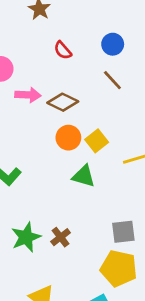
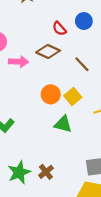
red semicircle: (63, 50) -> (59, 29), moved
brown line: (112, 80) -> (82, 64), moved
brown diamond: (63, 102) -> (48, 51), moved

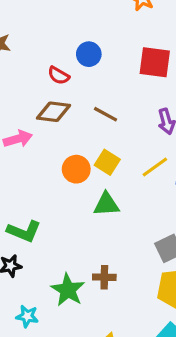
brown cross: (46, 172) -> (104, 277), turned -32

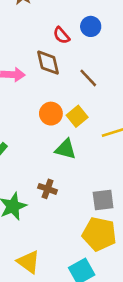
brown diamond: (54, 112) -> (48, 63), turned 52
brown cross: (104, 277) -> (48, 189), moved

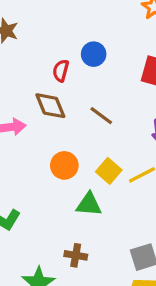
red semicircle: (61, 35) -> (61, 71), turned 66
yellow square: (77, 116) -> (109, 171), moved

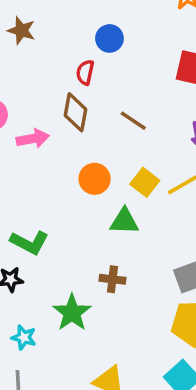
blue circle: (94, 54) -> (109, 38), moved
brown diamond: (50, 106) -> (75, 112), turned 36

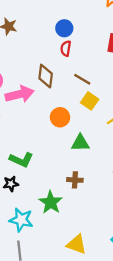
red semicircle: (85, 72) -> (66, 48), moved
pink arrow: (33, 139) -> (20, 94), size x1.4
yellow square: (145, 182) -> (90, 101), moved
cyan star: (24, 337) -> (21, 220), size x1.5

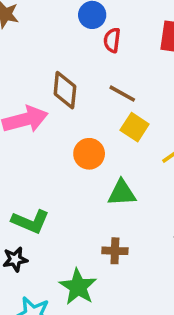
red semicircle: (66, 48) -> (112, 40), moved

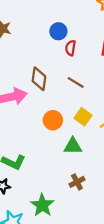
yellow square: (135, 127) -> (83, 117), moved
brown cross: (115, 251) -> (77, 182), moved, turned -32

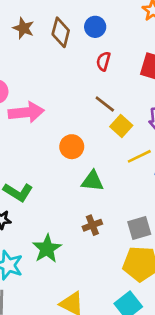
blue circle: (58, 31) -> (95, 27), moved
brown diamond: (39, 79) -> (61, 32), moved
yellow square: (83, 117) -> (121, 126), moved

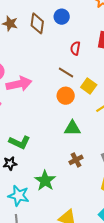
red semicircle: (103, 61) -> (75, 48), moved
brown line: (105, 104) -> (66, 72), moved
orange circle: (72, 147) -> (66, 96), moved

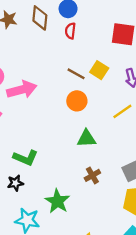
red semicircle: (75, 48) -> (70, 31), moved
yellow square: (89, 86) -> (99, 70), moved

